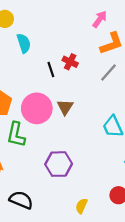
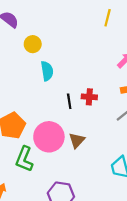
red cross: (70, 62) -> (89, 97), turned -32

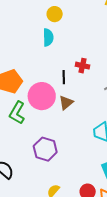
yellow circle: (33, 44) -> (55, 14), moved
black line: (69, 101) -> (64, 77), moved

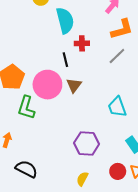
cyan semicircle: (48, 37) -> (65, 20), moved, size x1.4
purple hexagon: (45, 149) -> (87, 143), moved

